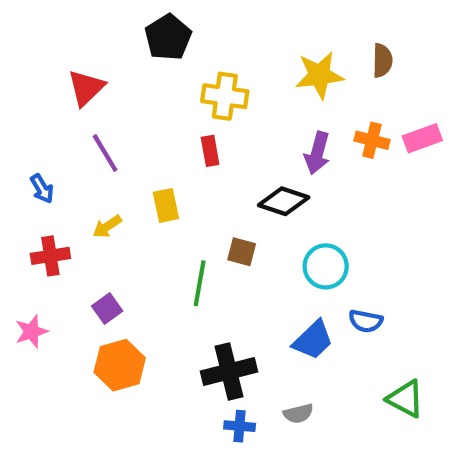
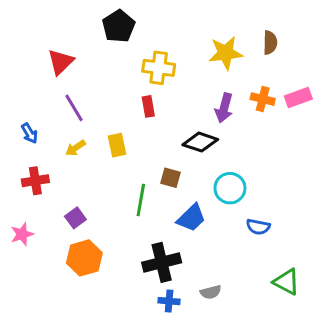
yellow arrow: (107, 226) -> (75, 148), moved
blue trapezoid: (313, 340) -> (191, 218), moved

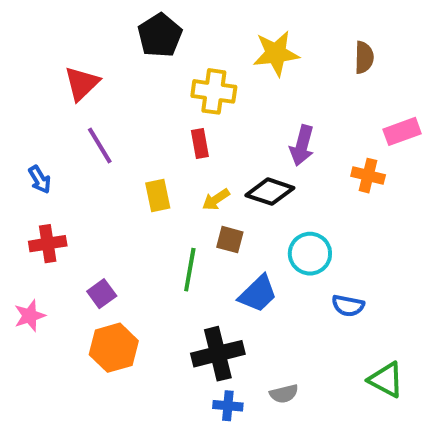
yellow star: (226, 53) -> (276, 53), moved
orange cross: (263, 99) -> (368, 176), moved
yellow arrow: (75, 148) -> (216, 200), moved

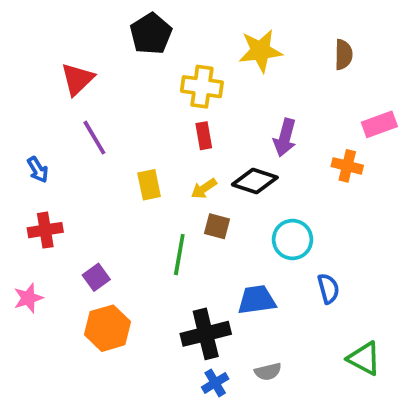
red rectangle: (200, 143) -> (204, 136), moved
blue trapezoid: (258, 294) -> (257, 300), moved, turned -144
blue semicircle: (348, 306) -> (328, 289), turned -116
blue cross: (228, 406) -> (215, 383), turned -36

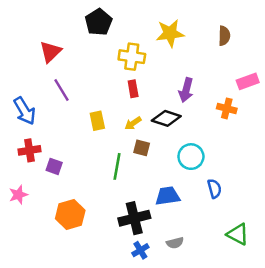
blue arrow: (38, 170) -> (25, 111), size x1.6
purple square: (96, 277) -> (54, 166), moved, turned -35

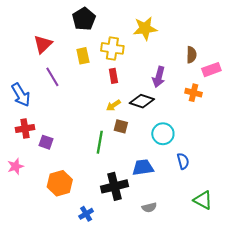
brown semicircle: (224, 36) -> (191, 55), moved
yellow rectangle: (97, 121) -> (83, 56), moved
blue cross: (140, 250) -> (86, 214), moved

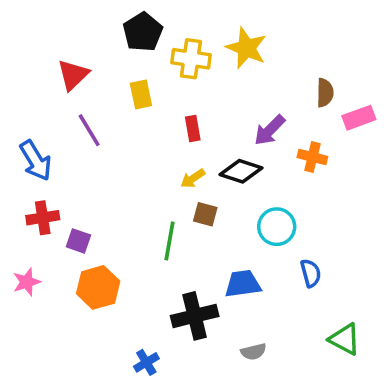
yellow star: (145, 28) -> (246, 48), turned 30
yellow cross: (112, 48) -> (191, 59), moved
purple arrow: (159, 77) -> (270, 130), turned 30
orange cross: (193, 93) -> (312, 157), moved
orange hexagon: (60, 183) -> (98, 287), moved

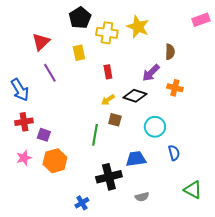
brown semicircle: (325, 93) -> (170, 52), moved
pink rectangle: (359, 118) -> (201, 20), moved
pink star: (27, 282) -> (24, 158), moved

